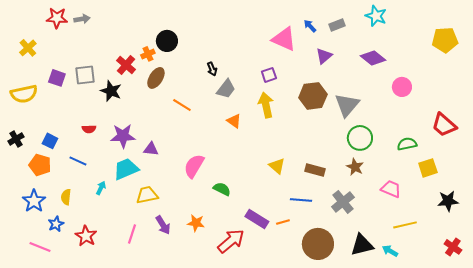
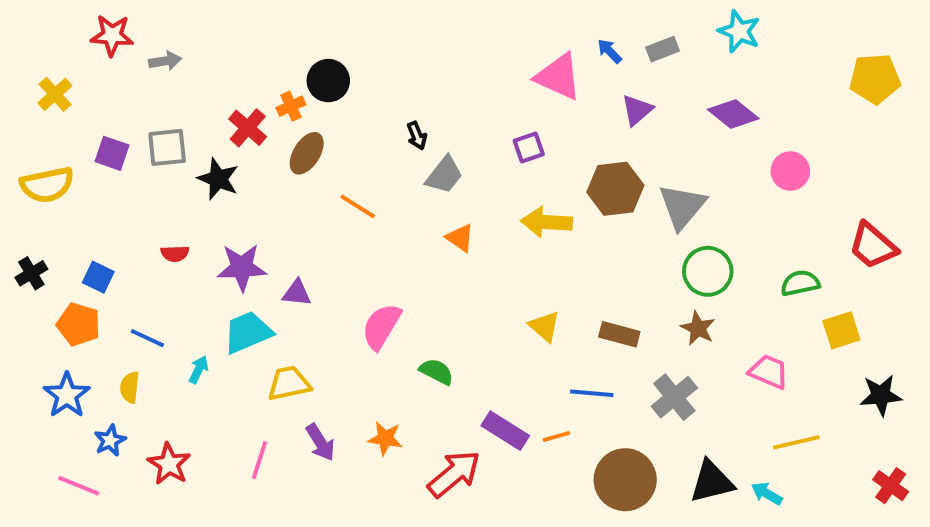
gray arrow: (82, 19) -> (165, 61), moved
yellow arrow: (266, 105) -> (547, 222), moved, turned -75
blue line: (78, 161) -> (147, 338), moved

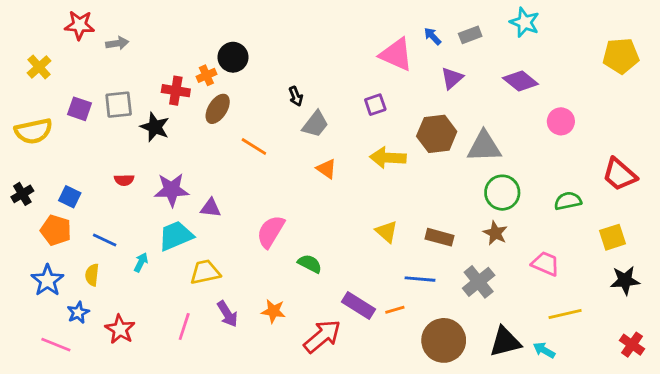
red cross: (248, 128) -> (176, 91), turned -32
gray triangle: (682, 206) -> (484, 146), turned 48
yellow square: (841, 330) -> (612, 237), moved

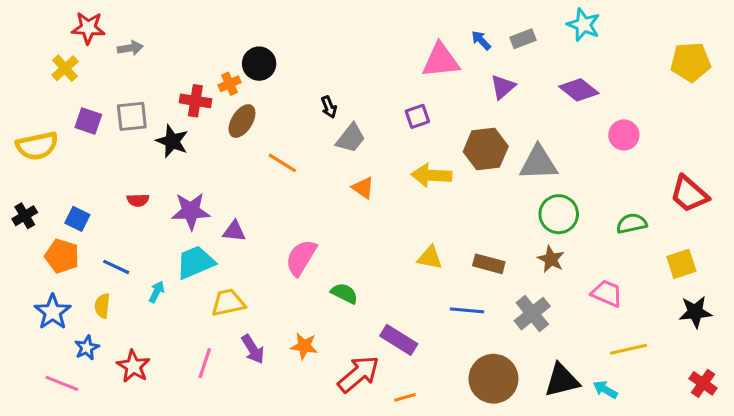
pink triangle: (396, 54) -> (441, 60), turned -30
yellow cross: (39, 67) -> (65, 68), moved
yellow triangle: (386, 232) -> (430, 258), turned -30
orange line: (395, 310) -> (405, 397), moved

